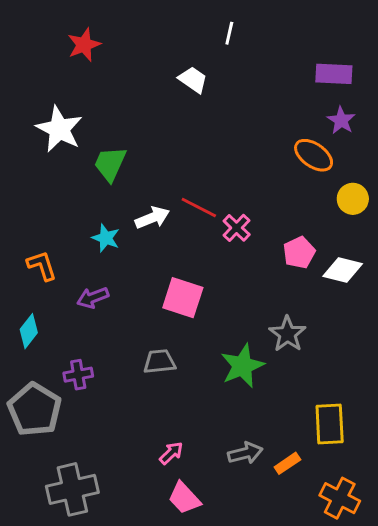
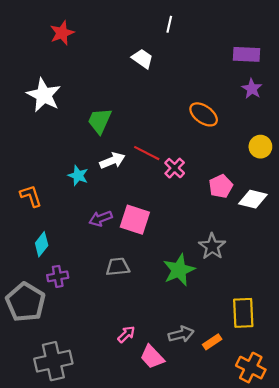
orange ellipse: (314, 155) -> (204, 114), moved
green trapezoid: (110, 164) -> (100, 121), moved
purple arrow: (93, 298) -> (101, 218), moved
cyan diamond: (29, 331) -> (42, 244), moved
pink trapezoid: (184, 498) -> (152, 357), moved

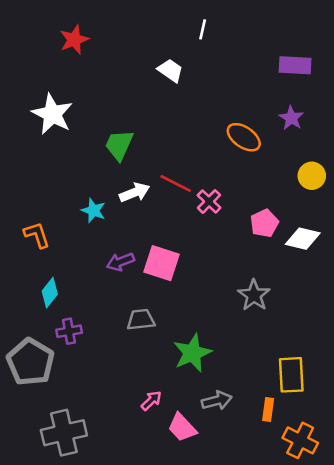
purple star: (252, 89) -> (291, 118), moved
green star: (179, 270) -> (192, 353), moved
orange rectangle: (212, 342) -> (268, 410), moved, turned -48

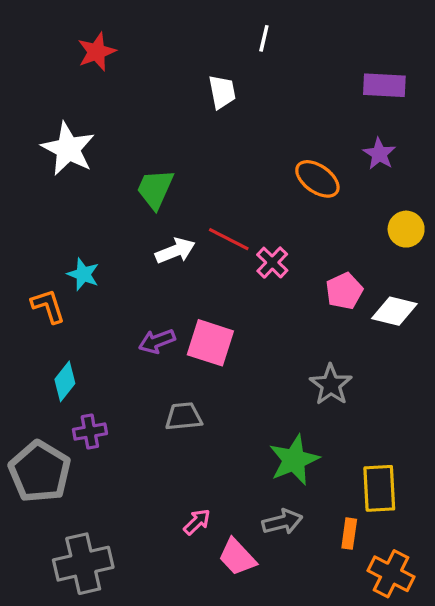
white trapezoid: (171, 70) -> (222, 92), turned 44
cyan star: (93, 210) -> (83, 274), moved
green star: (192, 353) -> (294, 460), moved

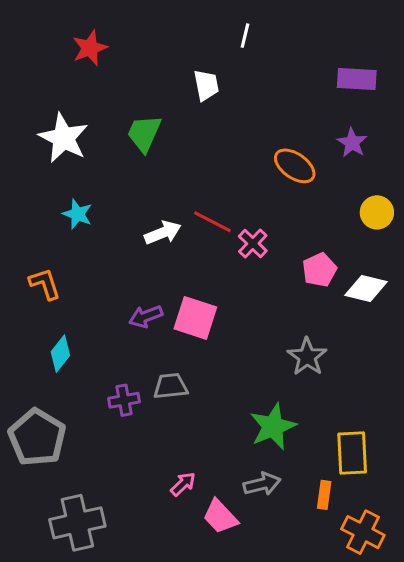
green trapezoid: (155, 189) -> (144, 133), moved
cyan star: (83, 274) -> (77, 214), moved
purple cross: (90, 432) -> (124, 400), moved

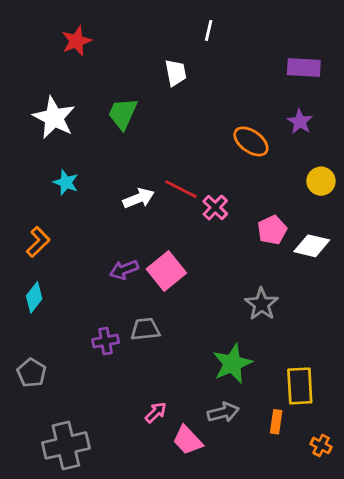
orange L-shape: (45, 284) -> (38, 242), turned 64
pink square: (195, 318) -> (166, 271), turned 33
cyan diamond: (60, 354) -> (34, 297), moved
gray pentagon: (37, 437) -> (32, 373), size x0.6
orange cross: (363, 532) -> (321, 445), moved, size x0.6

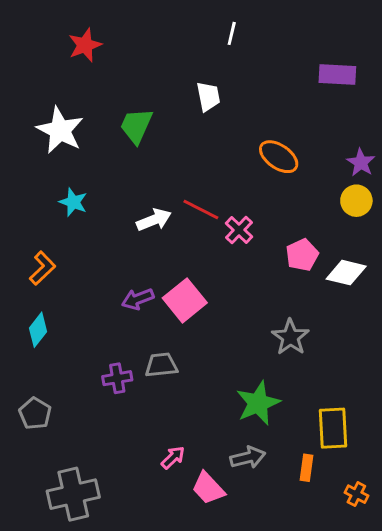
white trapezoid: (176, 73) -> (208, 97), moved
purple star: (300, 122) -> (361, 163), moved

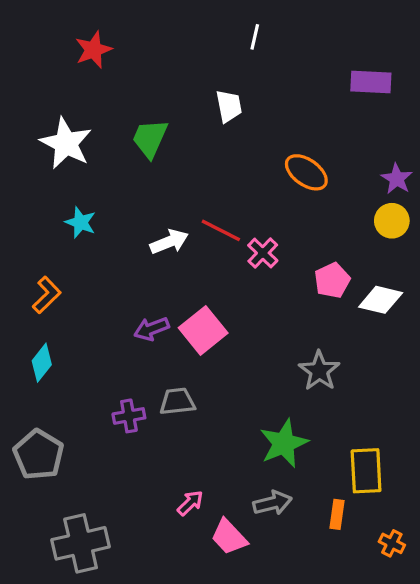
gray pentagon: (35, 413) -> (39, 455), size x1.4

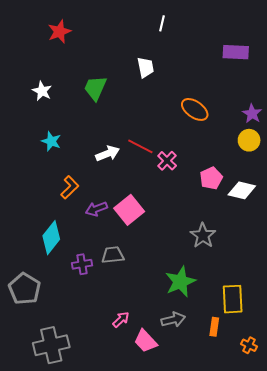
white star: (66, 143) -> (42, 91), size x0.6
orange L-shape: (47, 295) -> (70, 187), moved
cyan diamond: (42, 363) -> (51, 238), moved, size x1.4

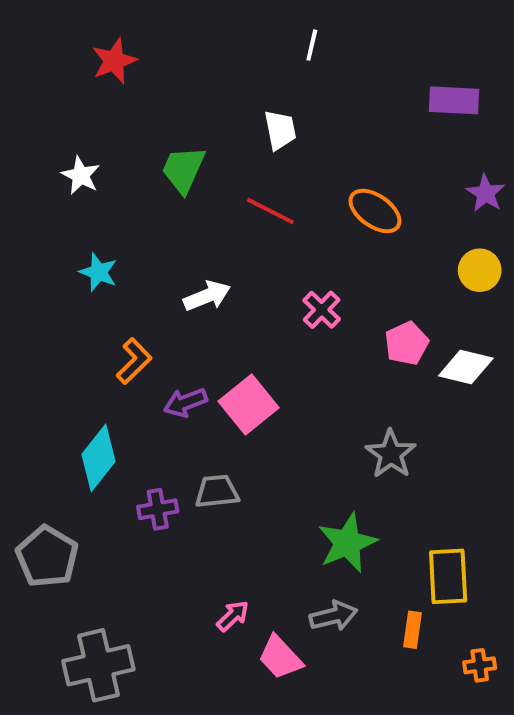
purple star: (252, 114) -> (486, 193), moved
red line: (140, 146) -> (270, 211), moved
orange cross: (249, 345) -> (480, 665), turned -35

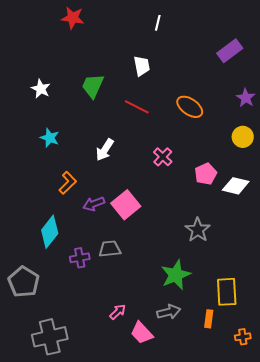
red star: (114, 61) -> (73, 18), moved, turned 30
purple rectangle: (454, 100) -> (230, 51), turned -40
white arrow: (207, 296) -> (105, 150), turned 145

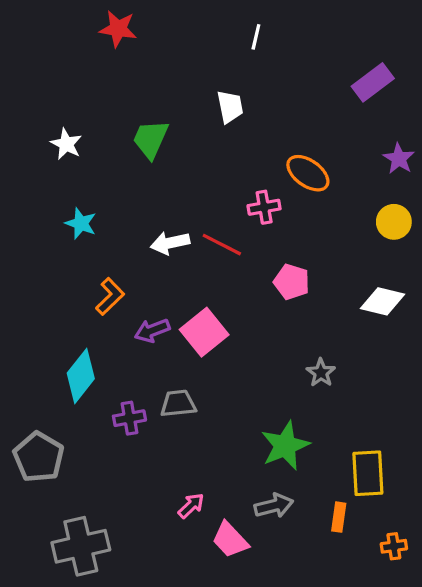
red line: (137, 107) -> (222, 245), moved
white arrow: (105, 150) -> (170, 243), turned 45
pink cross: (163, 157) -> (264, 207), moved, turned 36
pink pentagon: (206, 174) -> (292, 282), moved, turned -30
gray star: (198, 230) -> (321, 373), size x0.7

